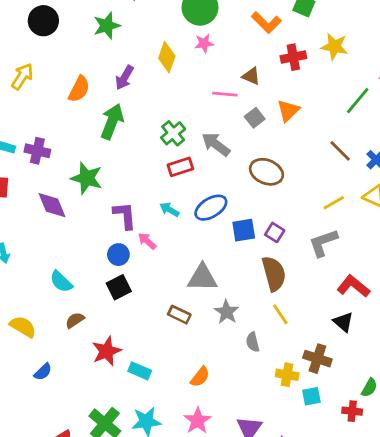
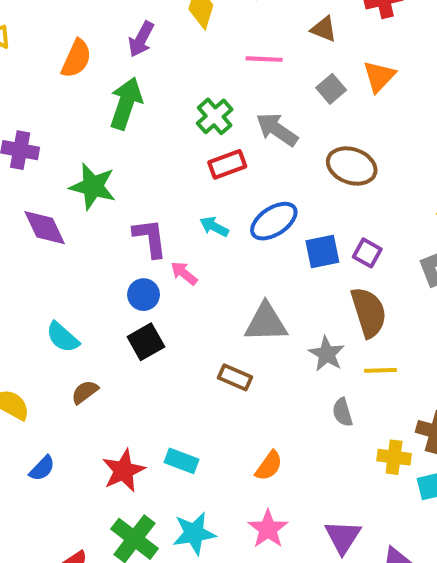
pink line: (225, 94) -> (264, 59), moved
gray star: (227, 312) -> (327, 354), moved
yellow line: (280, 314) -> (380, 370), turned -55
red star: (107, 351) -> (124, 471), moved

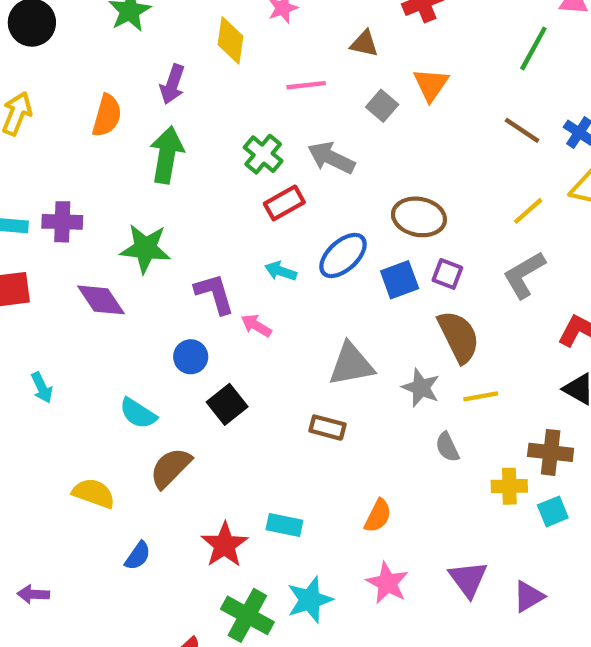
brown ellipse: (352, 166) -> (419, 217), moved
blue circle: (144, 295) -> (191, 357), moved
brown semicircle: (85, 392) -> (171, 468), size x1.5

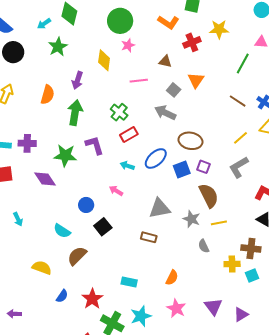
gray arrow: (331, 158) -> (165, 113), moved
purple L-shape: (214, 294) -> (95, 145), moved
red star: (225, 545) -> (92, 299), moved

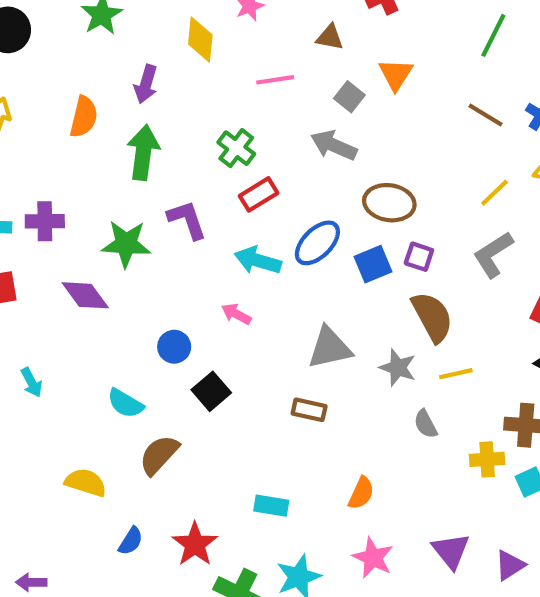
cyan arrow: (127, 166) -> (258, 260), size x1.5

